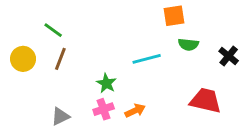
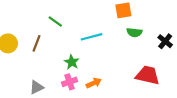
green line: (53, 30) -> (55, 21), moved
cyan line: (147, 59) -> (92, 37), moved

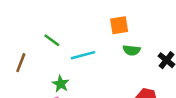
green line: (55, 21) -> (52, 40), moved

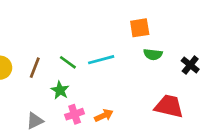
green line: (52, 40) -> (68, 62), moved
green star: (61, 84) -> (60, 90), moved

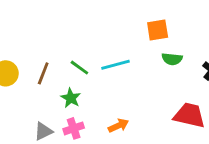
pink cross: (75, 114) -> (74, 128), moved

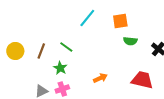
cyan line: (116, 65) -> (87, 18), moved, turned -36
orange arrow: (118, 126) -> (100, 78), moved

